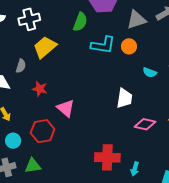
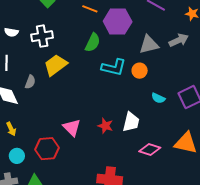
red star: (40, 89) -> (105, 126), moved

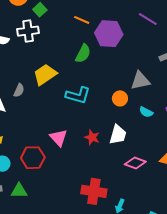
white cross: (42, 36) -> (28, 31), moved
gray triangle: (149, 45) -> (140, 81), moved
cyan L-shape: (114, 67) -> (78, 95), moved
orange circle: (140, 71) -> (120, 98), moved

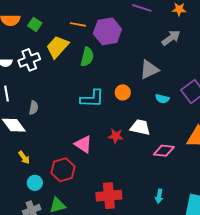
white cross: (28, 31) -> (29, 60), moved
yellow trapezoid: (45, 75) -> (57, 47), moved
orange circle: (120, 98) -> (123, 92), moved
white trapezoid: (118, 135) -> (140, 127), turned -80
red cross: (94, 191) -> (109, 196), moved

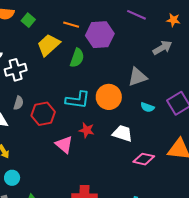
white cross: (29, 60) -> (16, 70), moved
orange circle: (123, 92) -> (109, 97), size x1.6
red star: (116, 136) -> (87, 130), moved
red hexagon: (63, 170) -> (43, 114), moved

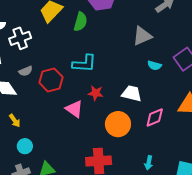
orange circle: (109, 97) -> (118, 124), moved
gray semicircle: (19, 103) -> (26, 71), turned 56
pink diamond: (144, 159) -> (155, 117), turned -30

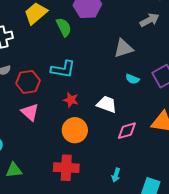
green semicircle: (80, 22) -> (64, 27), turned -48
pink triangle: (74, 109) -> (30, 112), moved
orange circle: (118, 124) -> (75, 130), moved

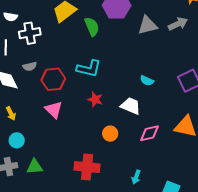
gray triangle: (124, 48) -> (147, 25), moved
cyan semicircle: (132, 79) -> (147, 81), moved
orange circle: (75, 130) -> (110, 134), moved, size x0.6

